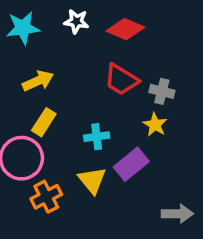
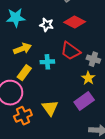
white star: (76, 21) -> (47, 25), moved
cyan cross: (97, 137) -> (47, 62), moved
purple rectangle: (131, 164) -> (84, 101), moved

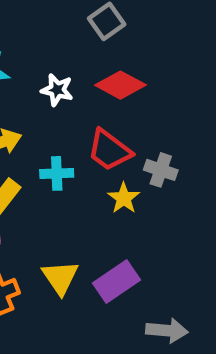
yellow star: (88, 78) -> (124, 198), moved
purple rectangle: (84, 101) -> (117, 281), moved

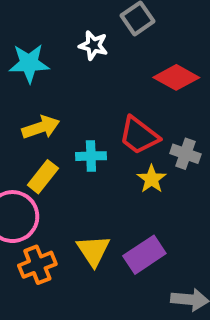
red diamond: (120, 85) -> (176, 77), moved
white star: (57, 90) -> (93, 45), moved

